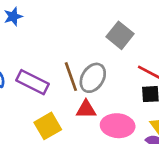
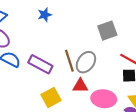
blue star: (13, 16) -> (45, 15), moved
gray square: (120, 35) -> (107, 31), turned 30

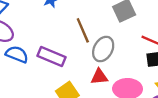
brown line: (69, 61) -> (83, 30), moved

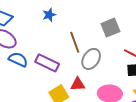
red triangle: (99, 77) -> (78, 84), moved

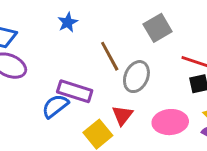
blue semicircle: (18, 59) -> (55, 106), moved, turned -54
red triangle: (78, 84) -> (122, 115), turned -42

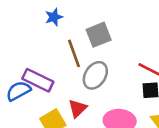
blue star: (68, 22) -> (54, 17), moved
gray square: (158, 28) -> (99, 35), moved

